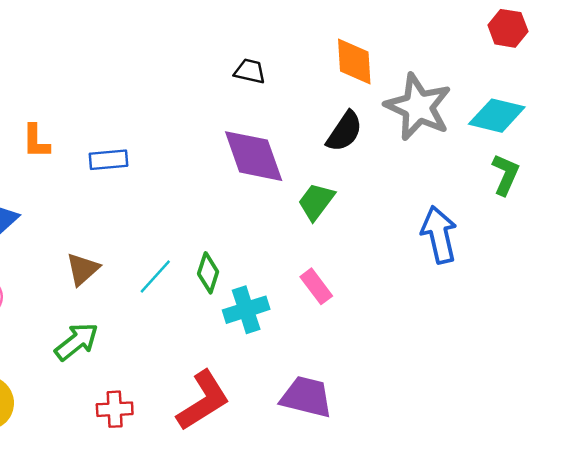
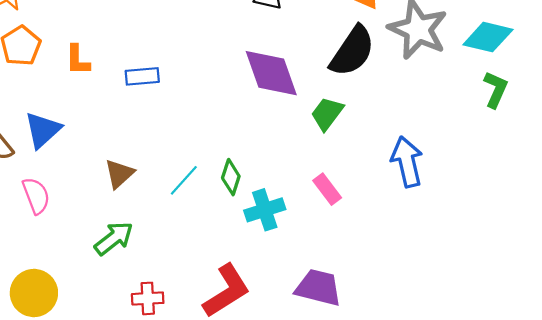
black semicircle: (344, 131) -> (352, 51), size x1.4
blue arrow: (439, 235) -> (407, 162), moved

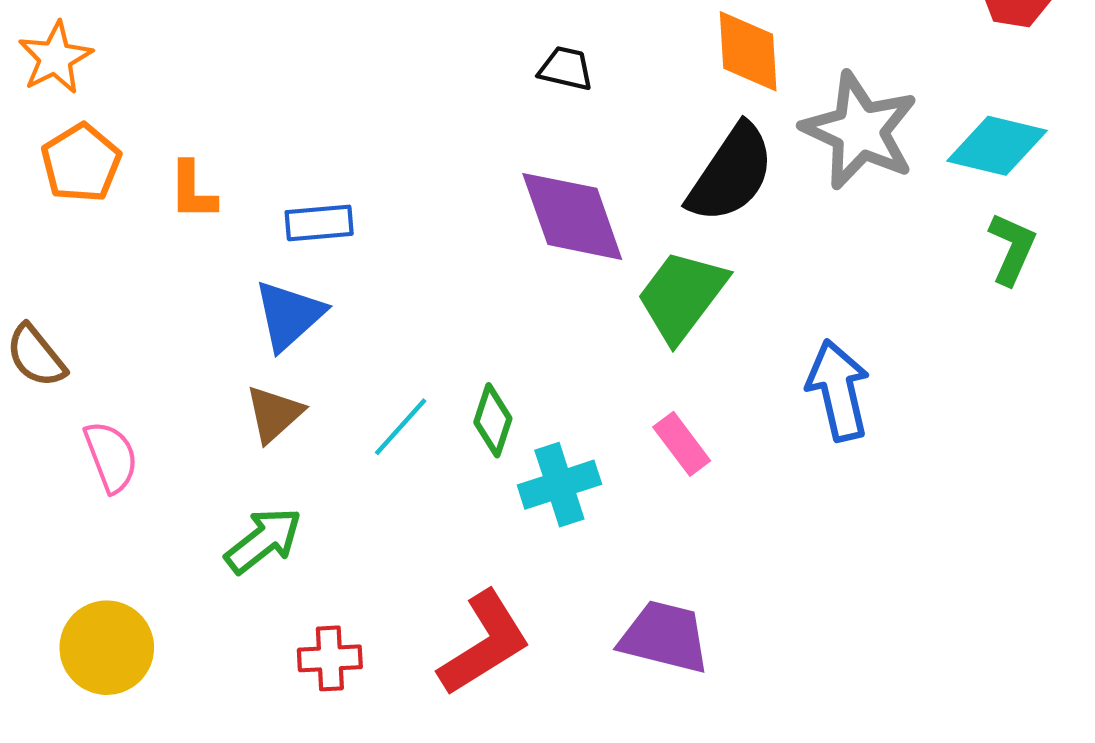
green trapezoid: (327, 114) -> (682, 296), size x1.4
blue triangle: (43, 130) -> (289, 315), moved

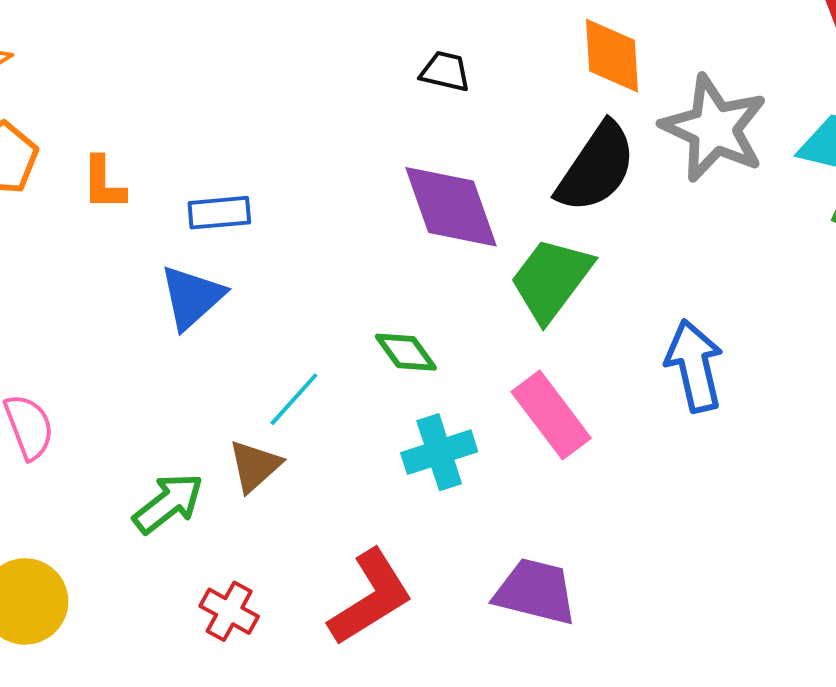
brown triangle: (274, 414) -> (255, 466), moved
green diamond: (493, 420) -> (406, 352), moved, turned -54
pink rectangle: (682, 444) -> (551, 415), size x1.5
red cross: (330, 658) -> (229, 611), turned 32

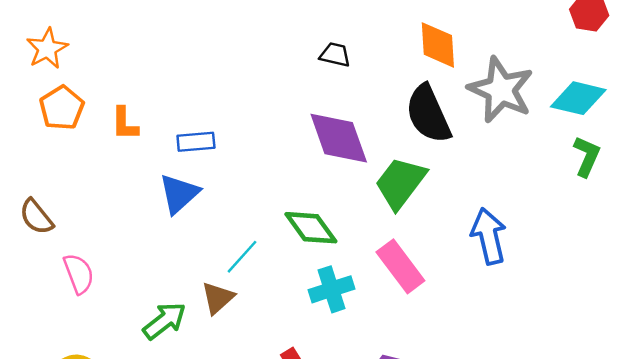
black semicircle: (596, 168) -> (428, 114), turned 122
green diamond: (406, 352) -> (311, 228), size x1.4

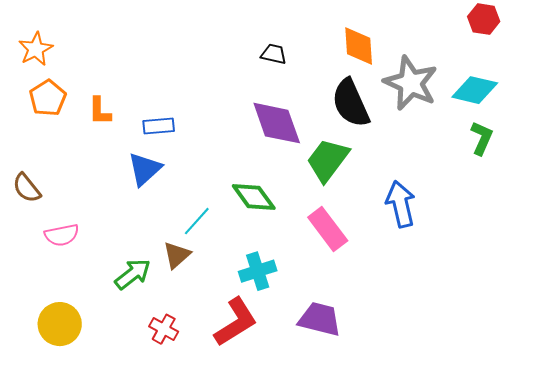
pink semicircle: (79, 274) -> (62, 235), turned 100
cyan cross: (331, 289) -> (258, 271), moved

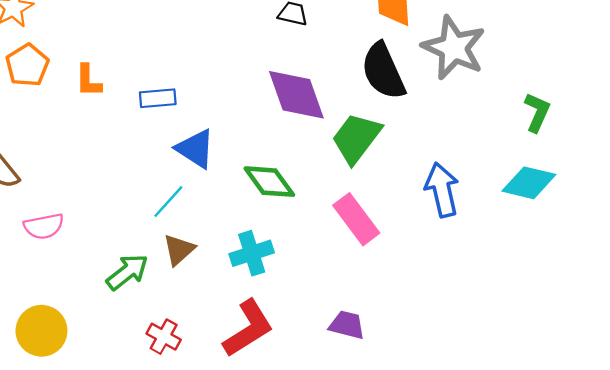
cyan diamond: (475, 90) -> (529, 183), moved
blue triangle: (145, 169) -> (195, 149), moved, turned -45
cyan line: (197, 221) -> (168, 202), moved
cyan cross: (258, 271) -> (252, 253), moved
purple trapezoid: (320, 319) -> (347, 325), size x0.7

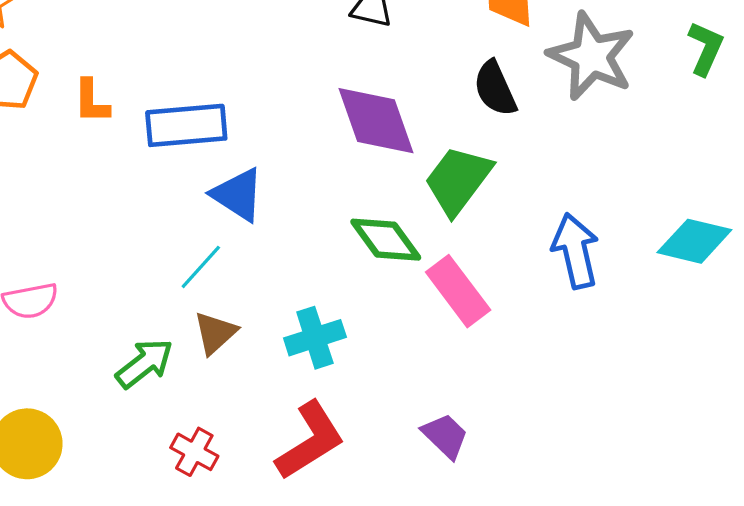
black semicircle: (383, 71) -> (495, 88), size x0.7
blue rectangle: (158, 98) -> (186, 125), size x1.6
green L-shape: (537, 112) -> (706, 48), moved
green diamond: (269, 182) -> (386, 240), moved
purple trapezoid: (347, 325) -> (445, 436), turned 30

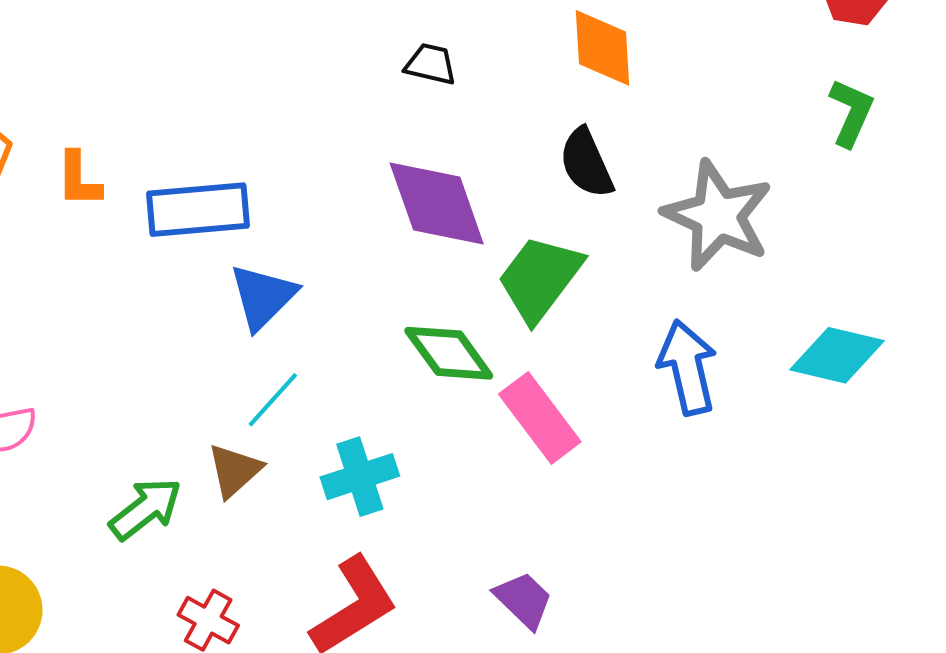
gray star: (591, 56) -> (718, 216), moved
blue triangle: (238, 195) -> (263, 297), turned 42
cyan line: (201, 267) -> (273, 400), moved

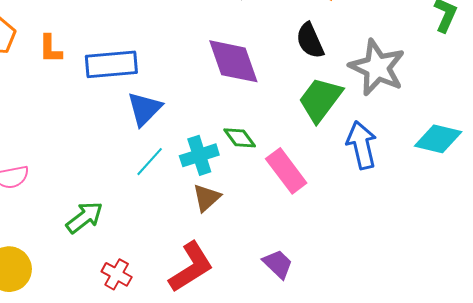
green trapezoid: (540, 278) -> (320, 100), moved
green diamond: (449, 353) -> (240, 138), size x0.7
brown triangle: (234, 470) -> (207, 198), moved
cyan cross: (360, 477) -> (199, 155), moved

